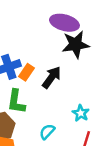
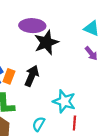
cyan star: (81, 113) -> (64, 101), size x1.5

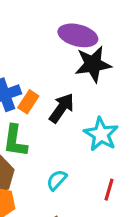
cyan star: (64, 101) -> (101, 134), moved

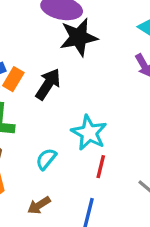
cyan star: (101, 134) -> (89, 133), moved

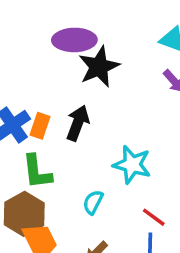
red line: (101, 167) -> (154, 217), moved, turned -55

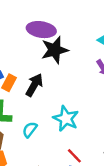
cyan semicircle: (93, 202) -> (30, 130), moved

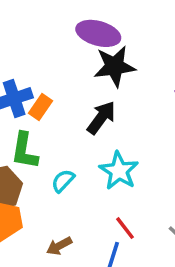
black arrow: (34, 85) -> (101, 118), moved

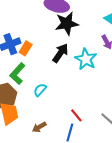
green L-shape: (24, 151) -> (17, 74), turned 35
cyan star: (119, 171) -> (86, 59), moved

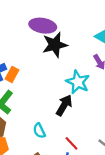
black arrow: (60, 53) -> (64, 105), moved
cyan semicircle: (40, 90) -> (39, 131), moved, turned -64

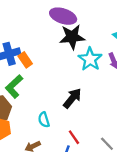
orange rectangle: (12, 74) -> (25, 60), turned -72
cyan star: (78, 82) -> (90, 59), moved

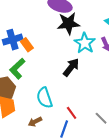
black arrow: (72, 98) -> (71, 67), moved
cyan semicircle: (44, 120) -> (44, 98), size x1.5

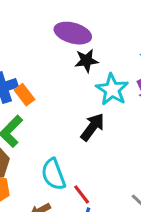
black star: (68, 23) -> (86, 61), size x0.7
red line: (72, 113) -> (82, 194), moved

